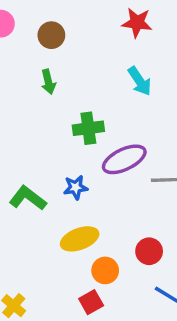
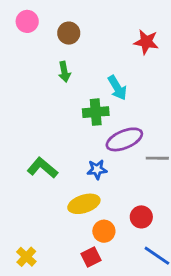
red star: (137, 23) -> (146, 42), moved
cyan arrow: (140, 81) -> (117, 88), moved
blue star: (76, 187) -> (97, 169), moved

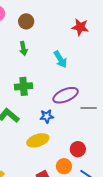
green cross: (96, 112) -> (24, 86), moved
orange circle: (104, 231) -> (64, 166), moved

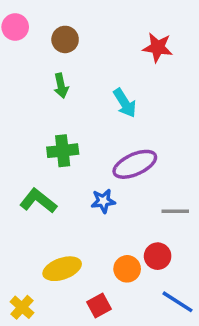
gray line: (89, 108) -> (175, 211), moved
yellow ellipse: (38, 140) -> (62, 269), moved
orange circle: (64, 166) -> (127, 269), moved

